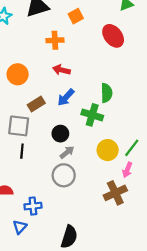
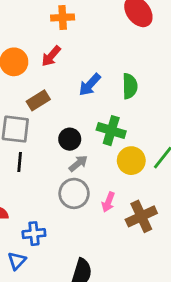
red arrow: (61, 70) -> (51, 56), moved, turned -63
blue arrow: (66, 97) -> (90, 85), moved
green cross: (92, 115) -> (111, 131), moved
pink arrow: (127, 170) -> (108, 202), moved

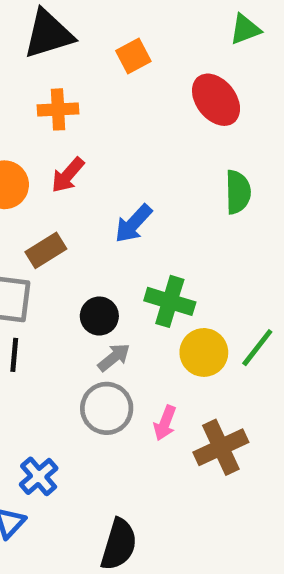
orange cross: (63, 17) -> (58, 109), moved
green semicircle: (130, 86) -> (238, 192), moved
blue cross: (34, 234) -> (39, 476), turned -35

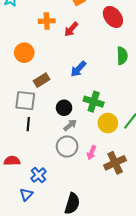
red arrow: (68, 175) -> (71, 29), moved

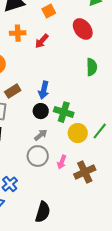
blue arrow: (78, 69) -> (44, 90), moved, turned -30
black circle: (64, 108) -> (41, 111), moved

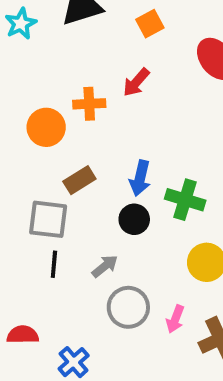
orange cross: (18, 33) -> (89, 104), moved
green cross: (64, 112) -> (185, 200), moved
gray arrow: (41, 135) -> (105, 266), moved

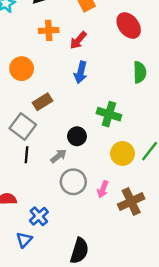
orange cross: (89, 104) -> (49, 30), moved
blue arrow: (140, 178) -> (81, 72), moved
gray square: (48, 219) -> (23, 126), turned 30
black circle: (134, 219) -> (77, 136), moved

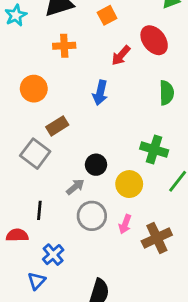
red arrow: (78, 40) -> (121, 55), moved
green cross: (109, 114) -> (154, 149), moved
yellow circle: (122, 153) -> (129, 184), moved
black line: (27, 155) -> (39, 210), moved

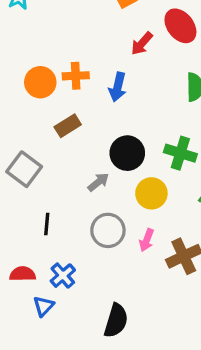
orange cross: (64, 46) -> (76, 76), moved
gray square: (35, 154) -> (24, 169), moved
black circle: (96, 165) -> (127, 153), moved, size x1.4
gray arrow: (75, 187) -> (98, 182), moved
red semicircle: (17, 235) -> (23, 274), moved

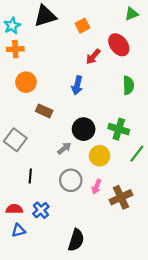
orange cross: (76, 76) -> (15, 49), moved
brown rectangle: (68, 126) -> (44, 111), turned 56
blue triangle: (44, 306) -> (18, 230), moved, turned 32

